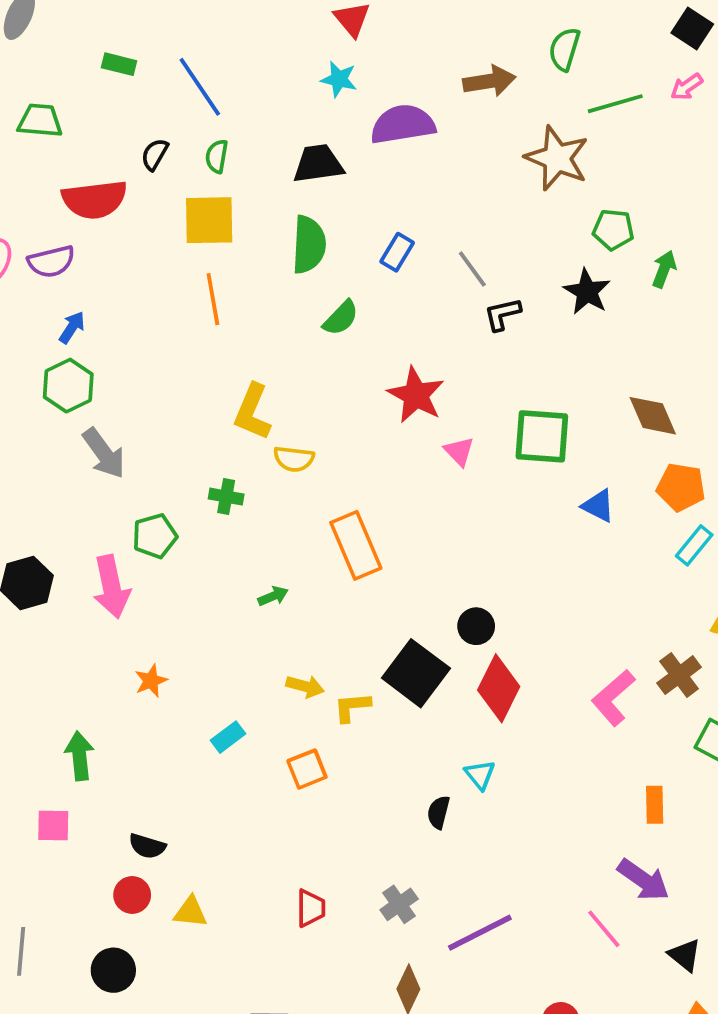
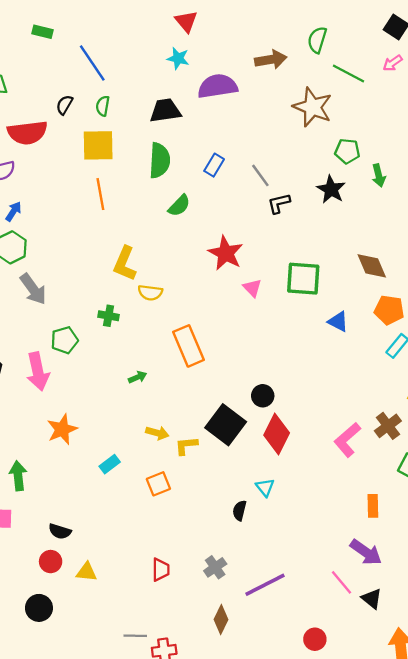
green rectangle: (119, 64) -> (42, 32), moved
green line: (615, 104) -> (348, 73), turned 44
green arrow: (664, 269) -> (379, 175), turned 145
orange star: (151, 681) -> (62, 429), size x1.5
black triangle: (685, 955) -> (372, 599), moved

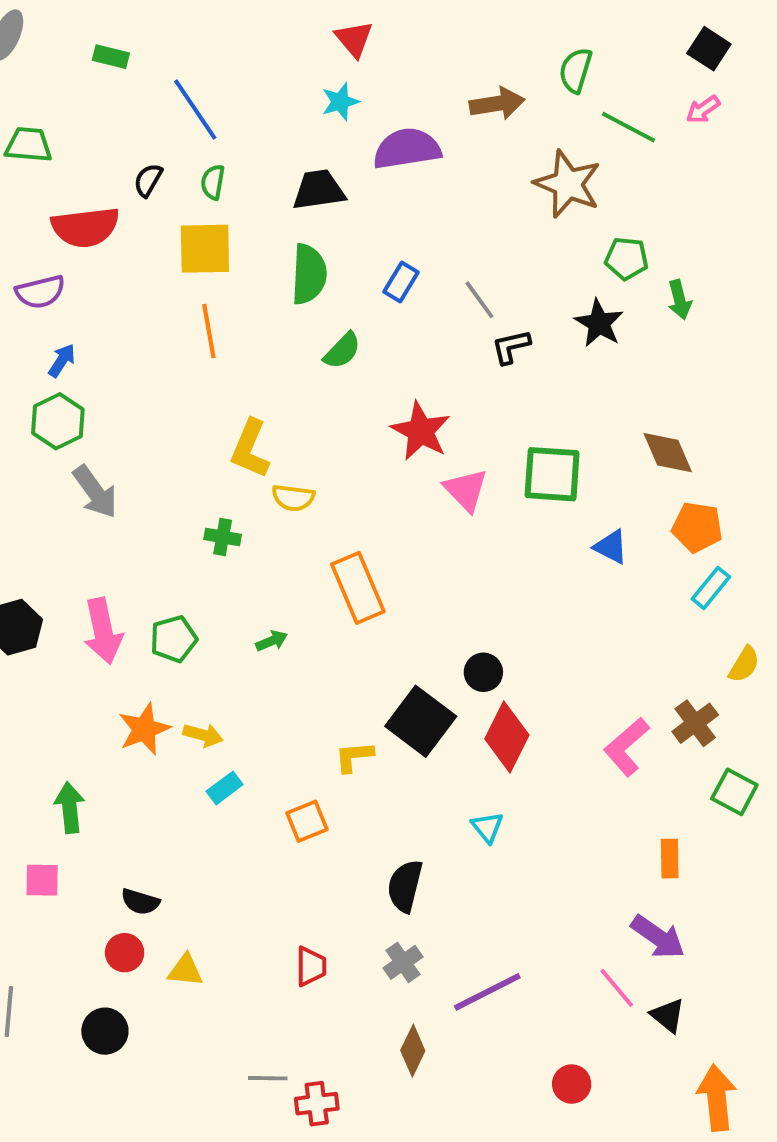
cyan star: (178, 58) -> (340, 102), turned -30
pink triangle: (252, 288) -> (466, 490), size x1.4
green pentagon: (64, 340) -> (174, 639), moved
yellow arrow: (157, 433) -> (203, 735), moved
black semicircle: (240, 511) -> (405, 886), moved, size x1.5

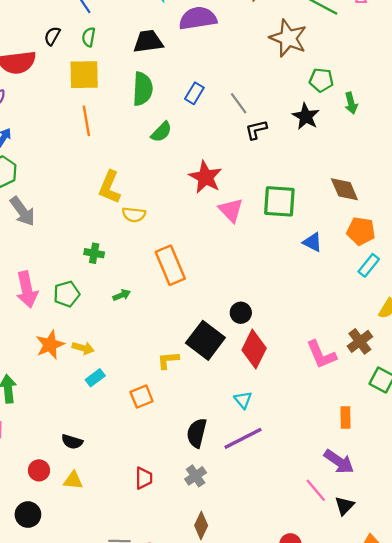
green cross: (223, 537) -> (94, 253), moved
pink L-shape: (627, 747) -> (321, 355), turned -72
black semicircle: (140, 902) -> (72, 442), moved
purple line: (487, 992) -> (243, 438), moved
black triangle: (668, 1015) -> (344, 506), turned 35

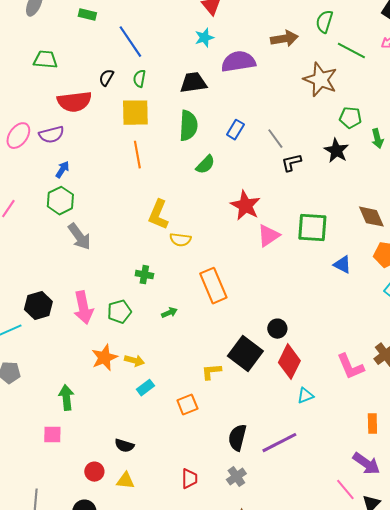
pink triangle: (231, 210) -> (268, 236), turned 40
cyan triangle: (243, 400) -> (305, 396), moved, turned 48

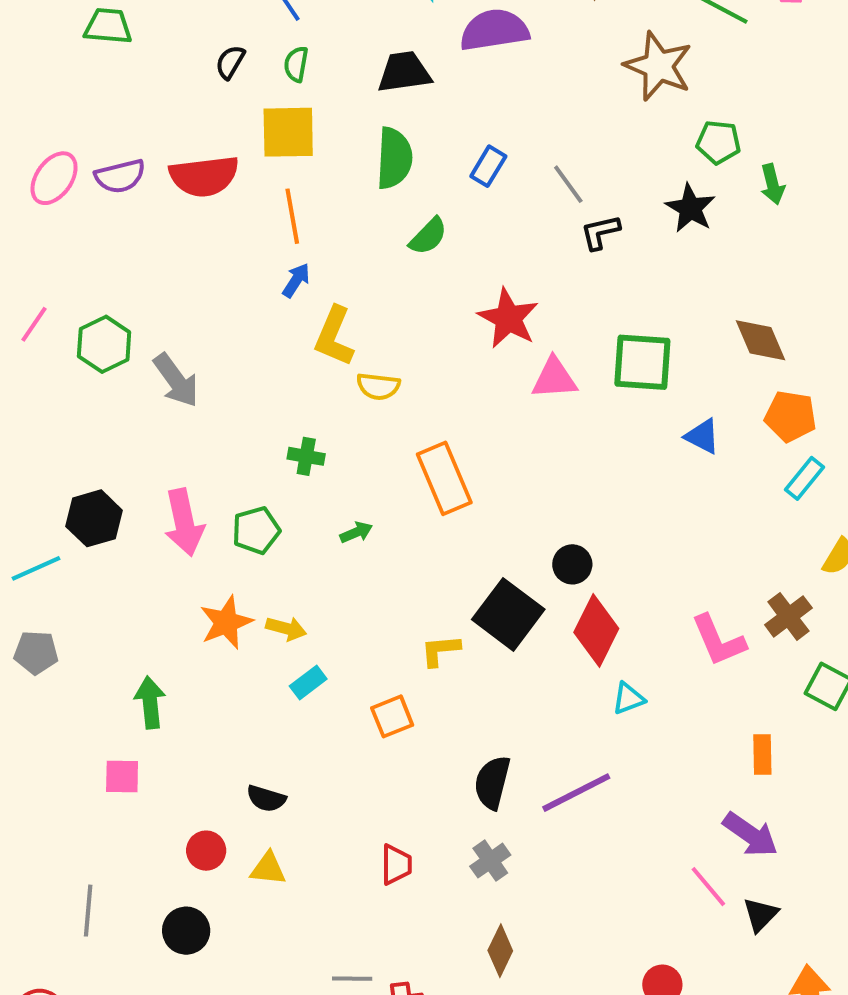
red semicircle: (74, 102) -> (204, 176), moved
blue arrow: (62, 170) -> (296, 280), moved
green hexagon: (60, 201) -> (104, 344), moved
pink triangle: (268, 236) -> (554, 378), turned 30

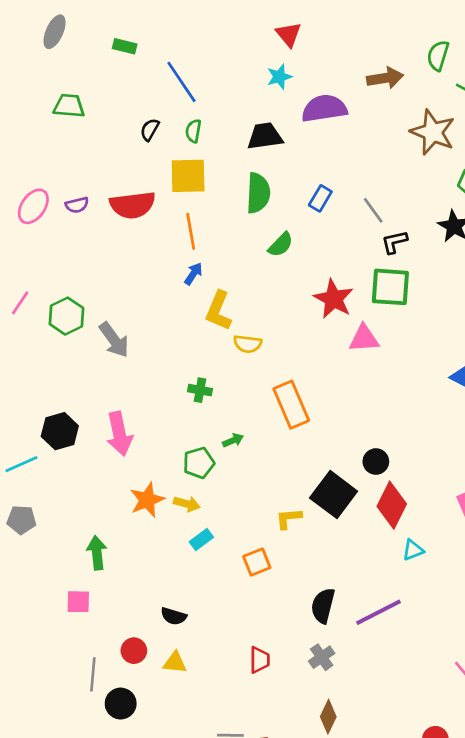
purple semicircle: (120, 176) -> (77, 205), size x0.7
green square: (642, 362) -> (390, 287), moved
green pentagon: (256, 530) -> (199, 463), moved
gray line: (88, 911) -> (93, 674), moved

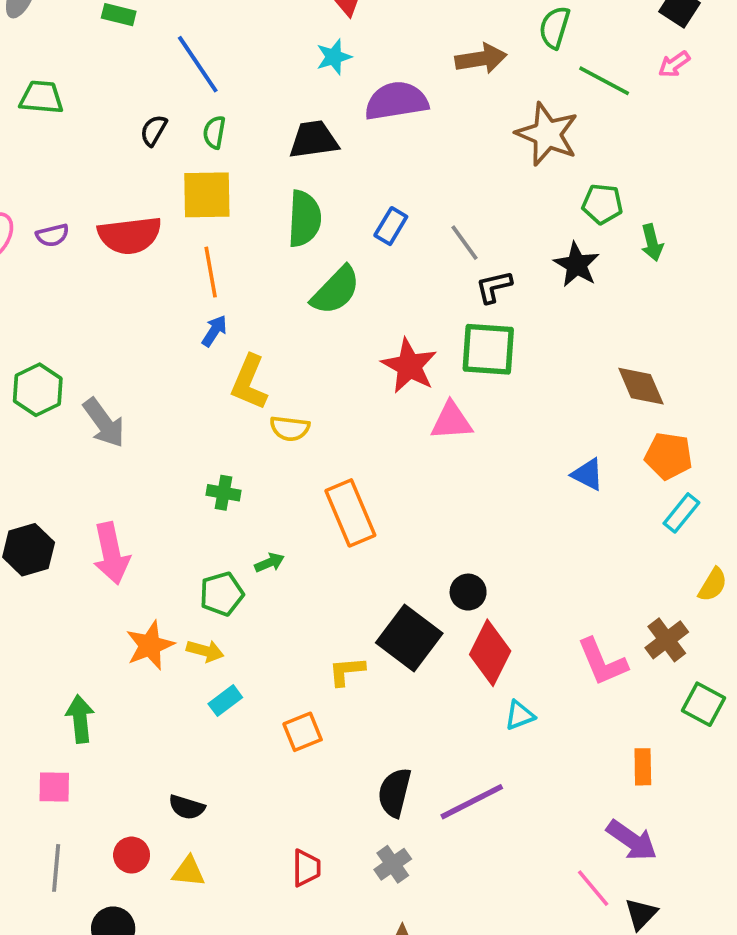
green semicircle: (281, 245) -> (336, 290), size x1.4
gray line: (93, 674) -> (56, 868), moved

